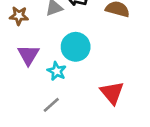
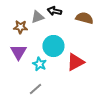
brown star: (19, 16) -> (20, 27), moved
red triangle: (112, 93) -> (75, 62), moved, turned 42

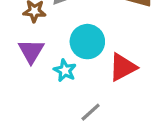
gray line: (35, 89) -> (91, 112), moved

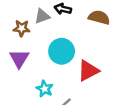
cyan star: (65, 70) -> (45, 89), moved

